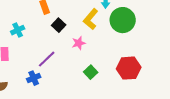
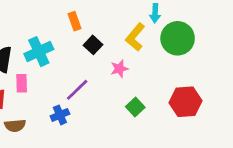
cyan cross: (18, 30) -> (39, 52), size x1.5

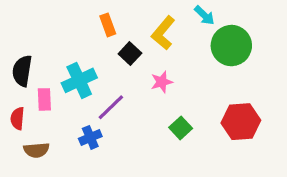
cyan arrow: (155, 13) -> (204, 15), turned -48
yellow L-shape: (135, 37) -> (163, 33), moved
cyan cross: (39, 52) -> (79, 80), moved

